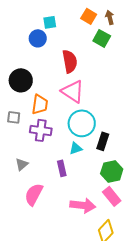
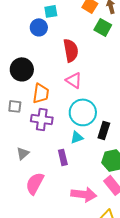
pink triangle: (73, 91) -> (74, 80), size x0.7

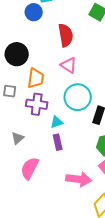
cyan triangle: (77, 137) -> (57, 122), moved

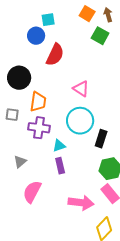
red semicircle: (66, 35) -> (55, 55), moved, turned 35
pink triangle: (69, 65) -> (81, 89), moved

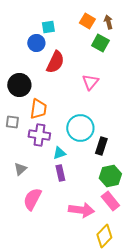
pink triangle: (81, 89) -> (90, 82), moved, turned 36

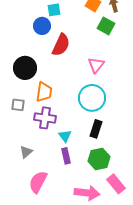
cyan circle: (80, 128) -> (92, 98), moved
black rectangle: (101, 146) -> (96, 129), moved
cyan triangle: (59, 153) -> (65, 136), turned -48
green hexagon: (110, 176) -> (99, 159), moved

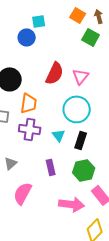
red semicircle: (61, 45) -> (55, 73), moved
cyan triangle: (65, 136) -> (59, 135), moved

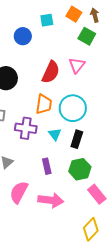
cyan square: (39, 21) -> (47, 20), moved
pink triangle: (81, 76) -> (77, 65), moved
orange trapezoid: (29, 103) -> (44, 104), moved
pink arrow: (72, 204) -> (51, 200), moved

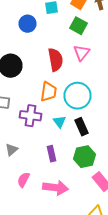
green square: (87, 36) -> (78, 26), moved
red semicircle: (51, 72) -> (56, 60), turned -35
black rectangle: (77, 139) -> (82, 127), turned -42
pink semicircle: (19, 192) -> (24, 180), size x0.7

